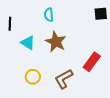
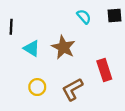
cyan semicircle: (49, 15) -> (84, 17), moved, turned 144
red rectangle: (92, 62) -> (104, 70), turned -54

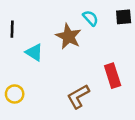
brown star: (63, 47) -> (68, 36), moved
yellow circle: (37, 87) -> (15, 94), moved

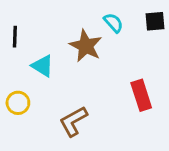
yellow circle: (15, 94) -> (18, 103), moved
brown L-shape: (78, 96) -> (73, 121), moved

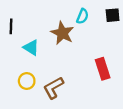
cyan semicircle: (113, 23) -> (82, 16), turned 64
yellow circle: (18, 103) -> (27, 81), moved

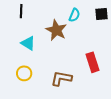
black line: (11, 26) -> (21, 11), moved
brown L-shape: (53, 88) -> (61, 78), moved, turned 40

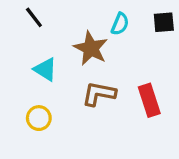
black line: (21, 11) -> (34, 17), turned -40
brown L-shape: (61, 78) -> (99, 94), moved

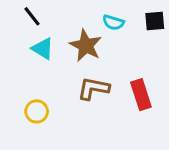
cyan semicircle: (120, 24) -> (113, 22), turned 85
cyan triangle: (45, 69) -> (43, 49), moved

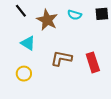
brown star: (86, 45) -> (47, 20), moved
cyan triangle: (43, 49) -> (28, 43), moved

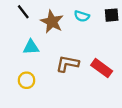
cyan triangle: (28, 43) -> (31, 47), turned -35
red rectangle: (93, 62) -> (102, 68), turned -36

